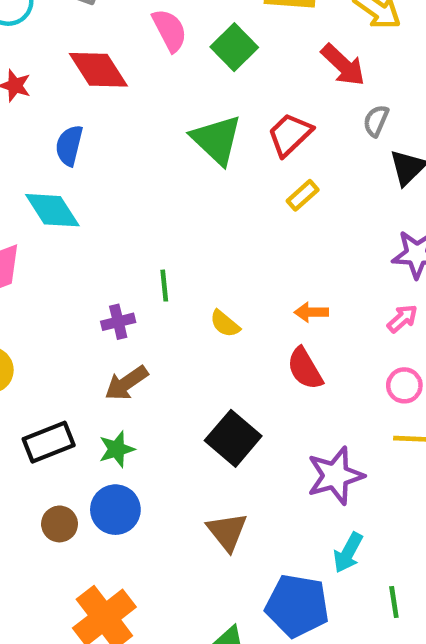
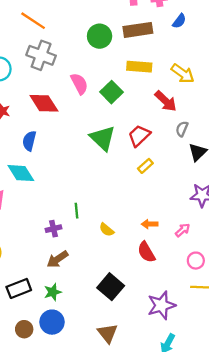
pink arrow: (402, 319) -> (183, 230), moved

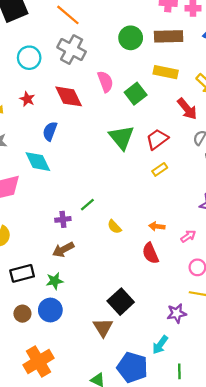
green line: (76, 211) -> (87, 205), turned 48
black square: (111, 287) -> (121, 302), moved
purple star: (161, 305) -> (177, 313), moved, size x0.7

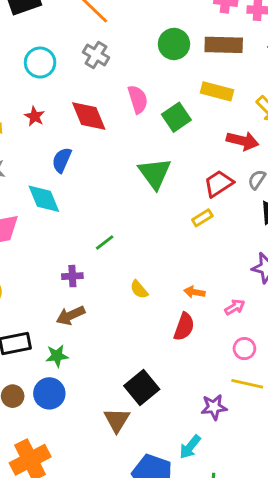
gray cross: (72, 50) -> (96, 55), size x0.7
red arrow: (187, 109) -> (243, 141), turned -40
red trapezoid: (157, 139) -> (219, 184), moved
green line: (87, 205) -> (105, 243), moved
red semicircle: (150, 253) -> (184, 327), turned -140

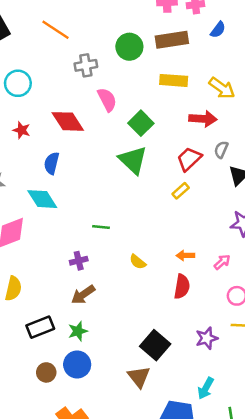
gray cross: (96, 55) -> (86, 65), moved, turned -30
green square: (176, 117) -> (141, 123), moved
green line: (105, 243) -> (101, 227), turned 54
purple star: (214, 407) -> (207, 338), moved

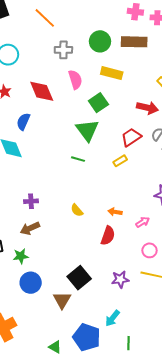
yellow rectangle: (174, 80) -> (112, 73), moved
green line: (101, 227) -> (78, 159), moved
blue circle: (77, 364) -> (31, 283), moved

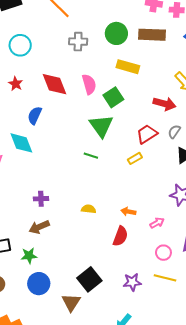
pink semicircle: (75, 80) -> (89, 84), moved
yellow semicircle: (77, 210) -> (89, 209), turned 136

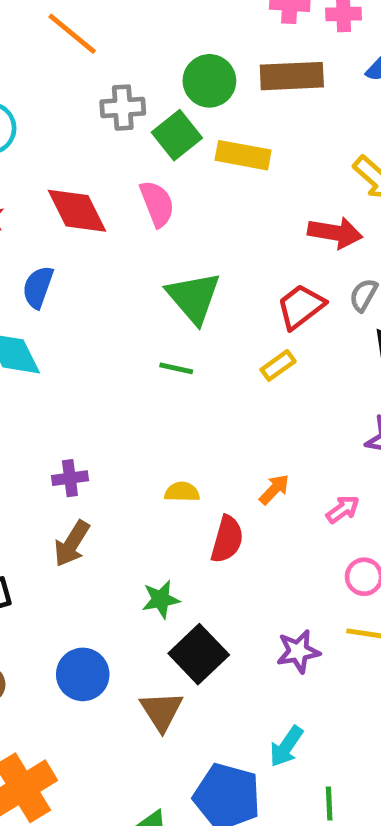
green square: (113, 97) -> (177, 135), moved
orange arrow: (128, 212) -> (274, 489), turned 128
brown arrow: (39, 227) -> (72, 544), turned -30
red semicircle: (120, 236) -> (227, 539), moved
green star: (29, 256) -> (161, 599), moved

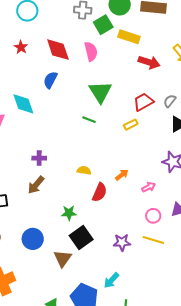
red arrow: (335, 233) -> (149, 62), moved
blue semicircle: (38, 287) -> (50, 80), moved

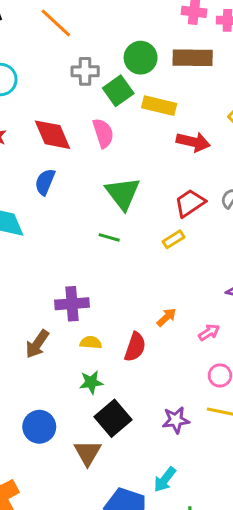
purple cross: (39, 158) -> (72, 304), moved, size x1.5
yellow semicircle: (84, 170) -> (91, 343), moved

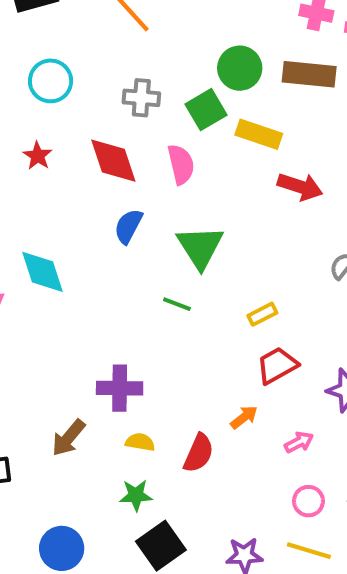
gray cross: (85, 71) -> (141, 98), moved
blue semicircle: (45, 182) -> (128, 226), moved
red trapezoid: (190, 203) -> (277, 365), moved

